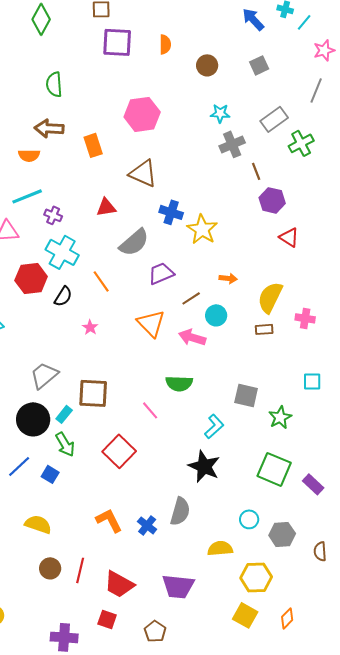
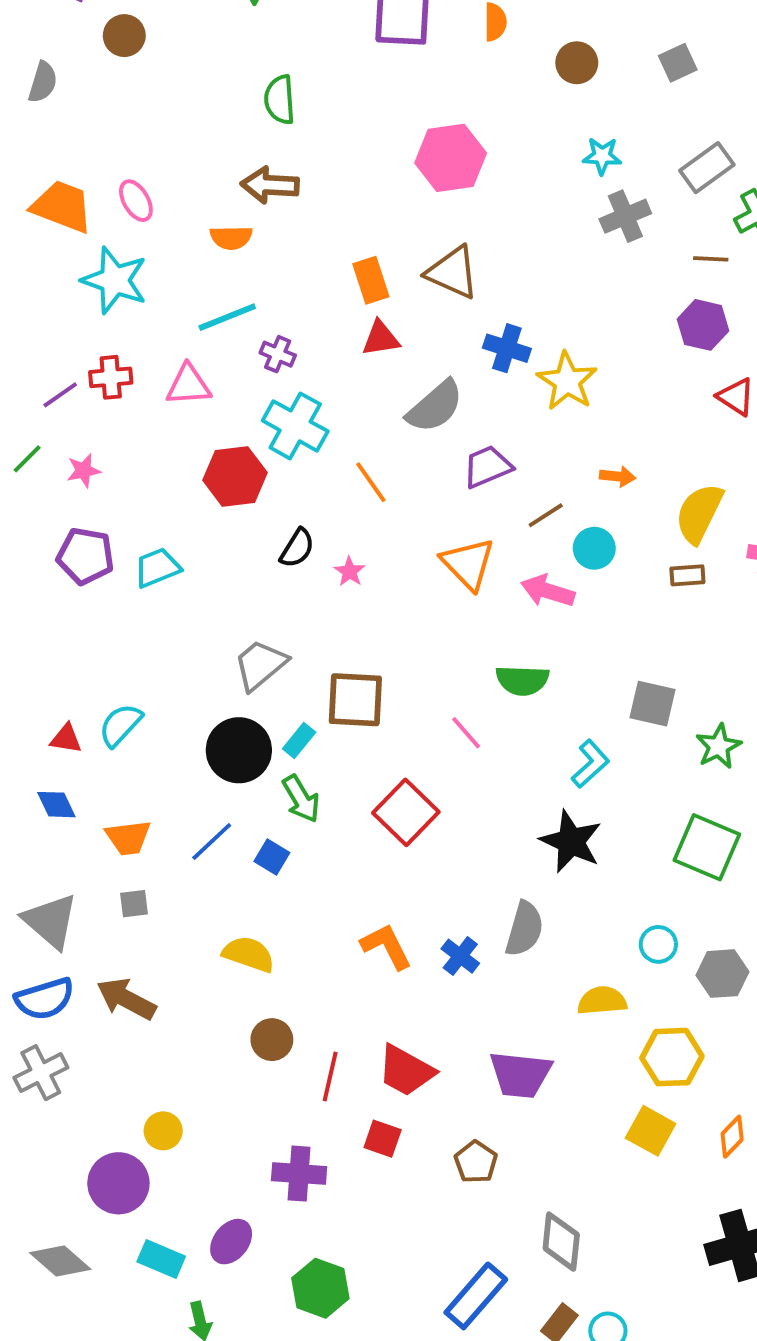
orange rectangle: (93, 145) -> (371, 280), moved
brown line: (256, 171) -> (711, 259), moved, turned -66
black semicircle: (63, 296) -> (297, 548), moved
red line: (80, 570) -> (330, 1076), moved

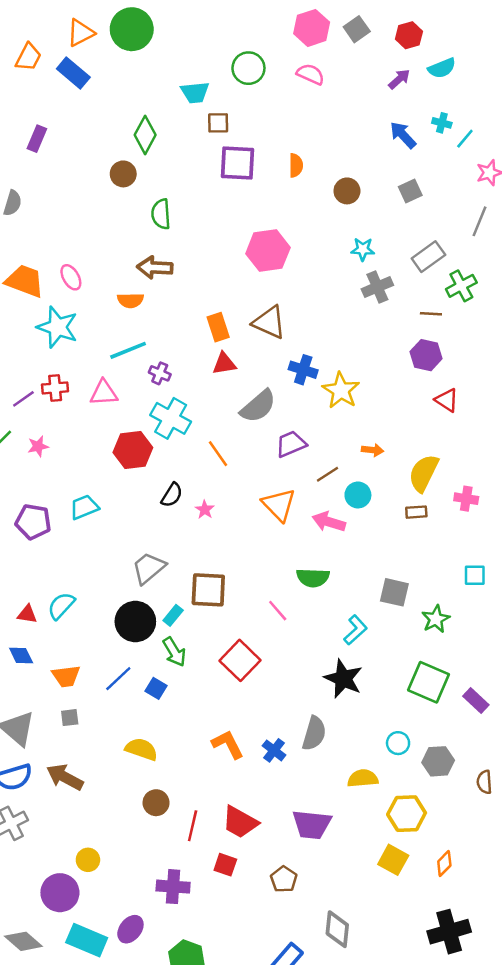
brown circle: (124, 36) -> (123, 174), moved
purple pentagon: (85, 556) -> (33, 522), moved
cyan rectangle: (161, 1259) -> (87, 940), size x1.4

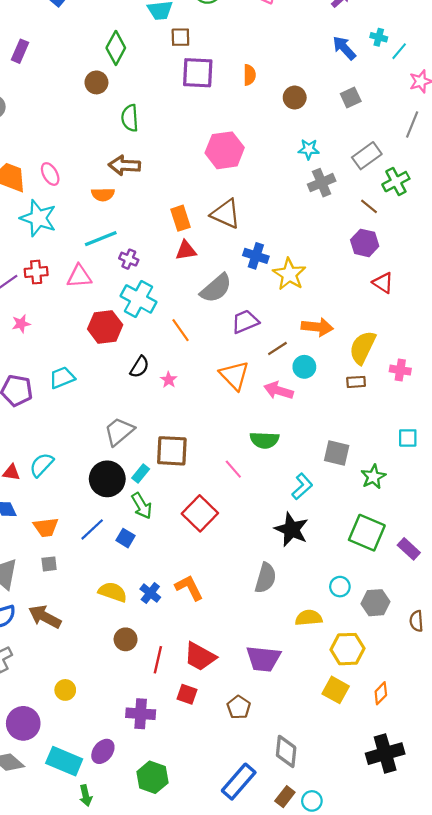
brown line: (431, 314) -> (369, 206), turned 36
orange arrow: (373, 450) -> (317, 327), size x1.6
blue cross: (274, 750) -> (150, 593), moved
purple circle: (60, 893) -> (23, 723), moved

